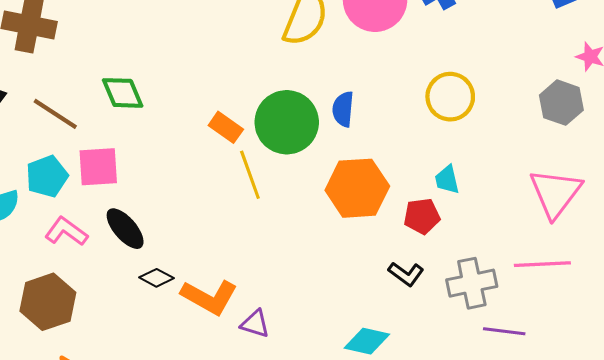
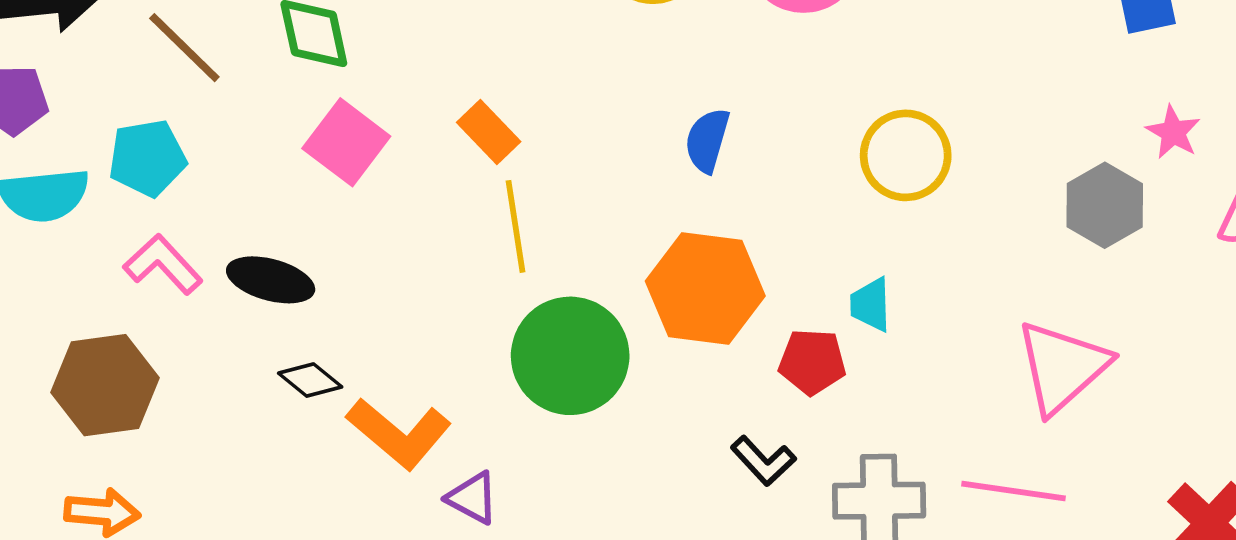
green circle: (287, 122) -> (570, 356), moved
pink square: (98, 167) -> (346, 142), moved, turned 30
black ellipse: (125, 229) -> (271, 280), turned -45

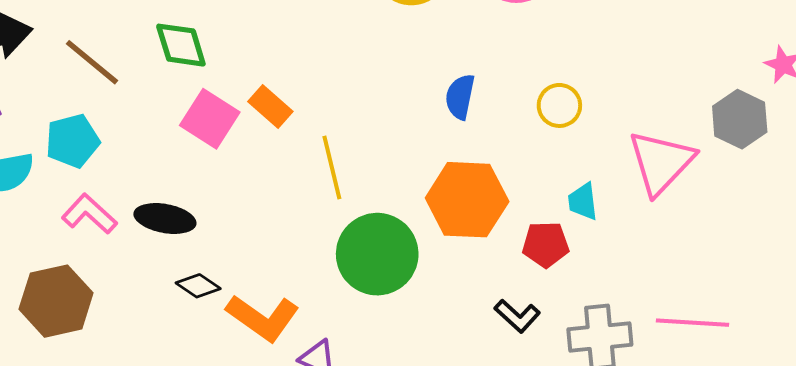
orange rectangle: (489, 132) -> (270, 106), moved
yellow circle: (906, 155) -> (559, 105), moved, size x0.7
pink triangle: (1062, 367) -> (661, 162), moved

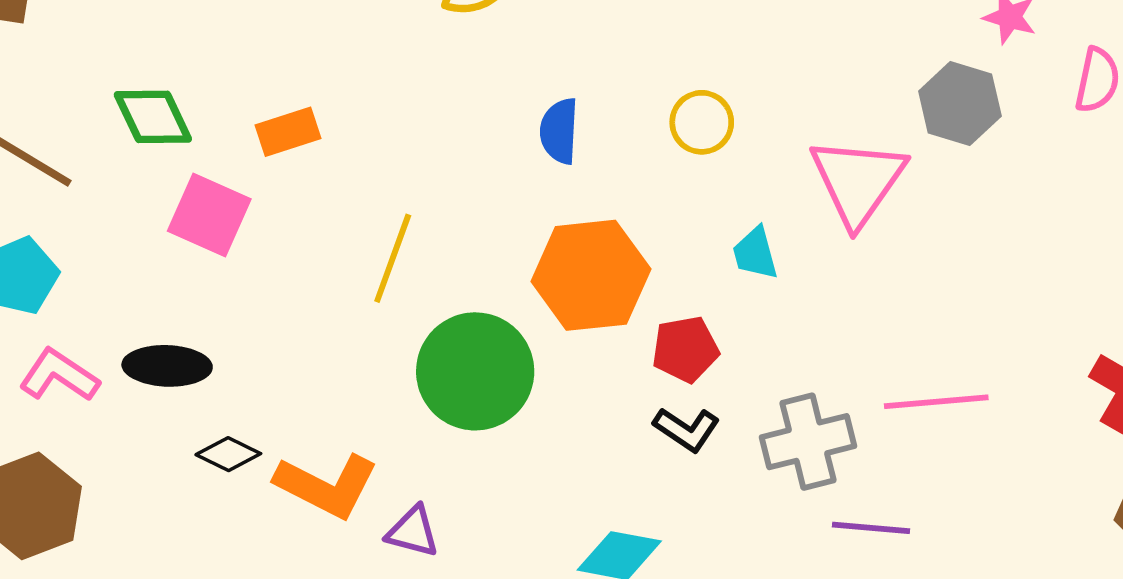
orange rectangle: (270, 106) -> (288, 132), moved, turned -51
yellow line: (332, 167) -> (393, 258), turned 42
red pentagon: (546, 244) -> (685, 349), moved

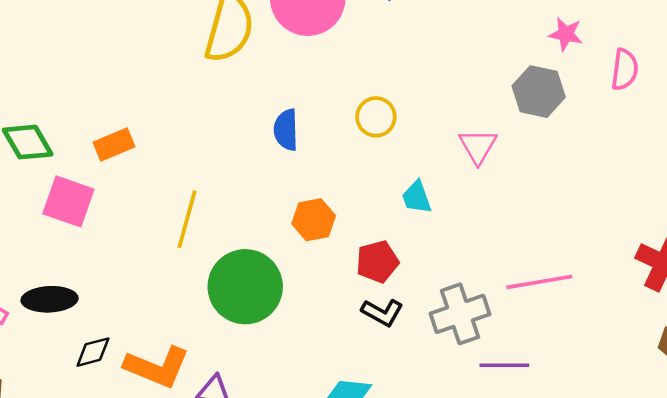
pink triangle: (858, 181) -> (478, 146), size x0.6
orange hexagon: (591, 275) -> (314, 220), size x0.6
black diamond: (228, 454) -> (93, 352), turned -36

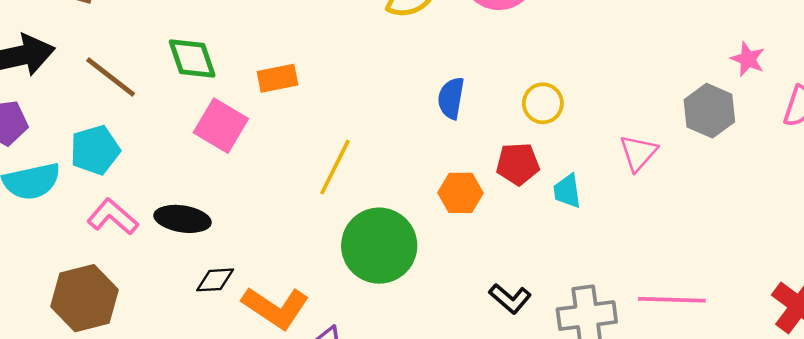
red pentagon: (377, 262) -> (518, 164), moved

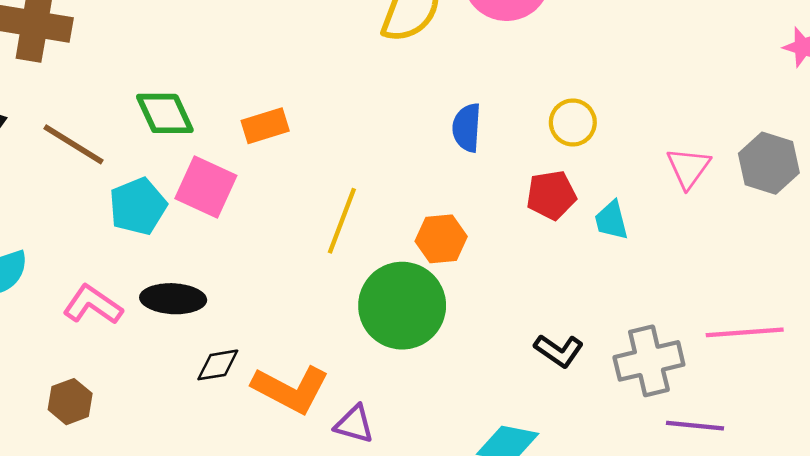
gray hexagon: (709, 111) -> (769, 163), moved
cyan pentagon: (95, 150) -> (138, 206), moved
orange hexagon: (460, 193) -> (441, 239), moved
brown hexagon: (85, 298) -> (70, 402), size x0.6

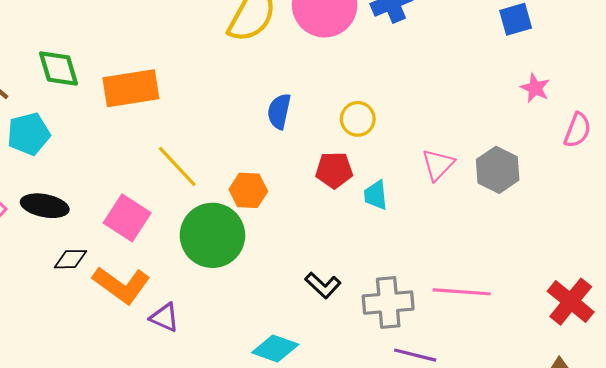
orange rectangle: (265, 126) -> (131, 88), size x1.6
pink square: (206, 187) -> (127, 218), moved
yellow line: (342, 221) -> (177, 166), turned -72

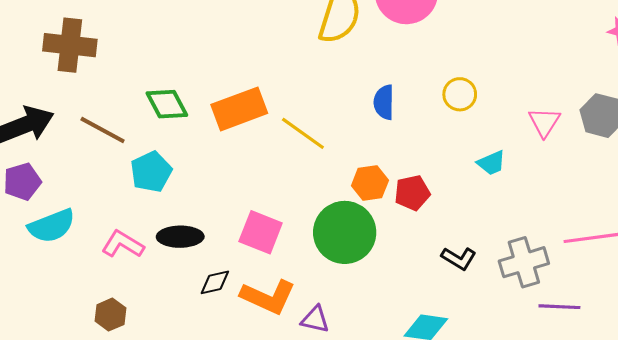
yellow line: (177, 166) -> (303, 133), moved
red pentagon: (334, 170) -> (412, 193), moved
cyan trapezoid: (376, 195) -> (491, 163), turned -96

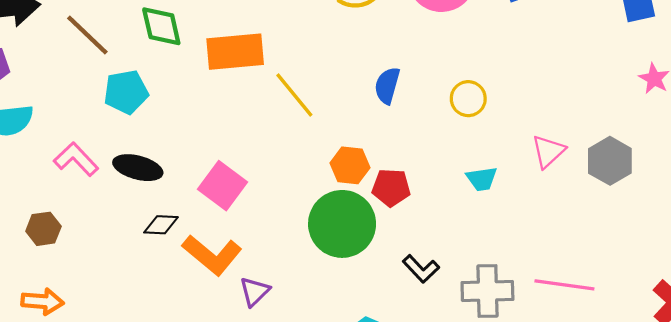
green circle: (345, 232) -> (342, 224), moved
purple triangle: (315, 319) -> (255, 292), turned 48

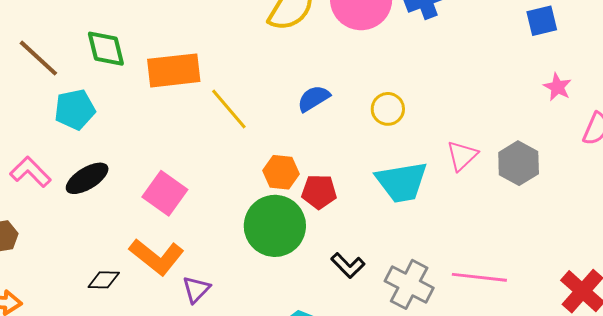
blue semicircle: (387, 85) -> (314, 98), turned 44
black ellipse: (138, 168) -> (87, 178), turned -45
cyan trapezoid: (482, 179) -> (402, 182), size x1.8
black diamond: (161, 225) -> (104, 280), moved
gray cross: (487, 291) -> (409, 284), turned 30

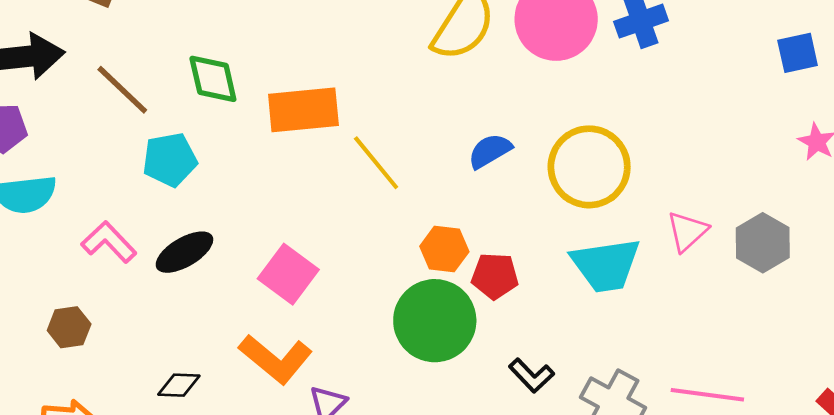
yellow circle: (388, 109) -> (589, 167), size x1.8
black diamond: (104, 280) -> (179, 385), moved

